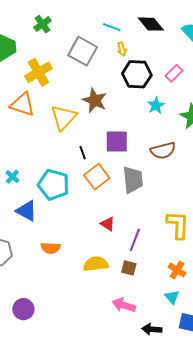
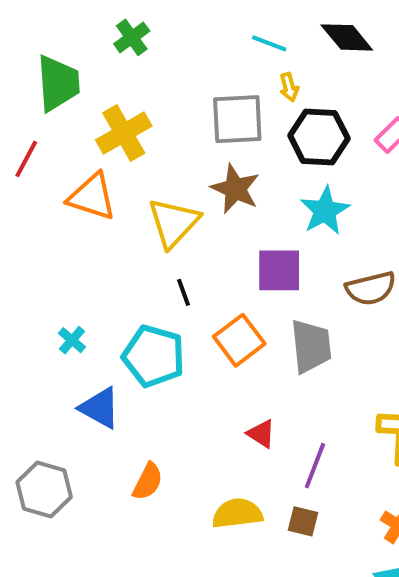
gray square: (83, 51) -> (237, 119), moved, turned -32
cyan star: (156, 105) -> (325, 211), moved, size x1.4
black line: (83, 153) -> (184, 292), moved
orange semicircle: (51, 248) -> (148, 482), turned -66

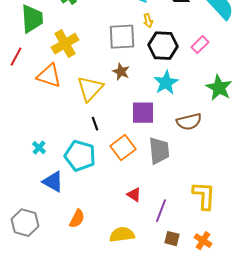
brown star: (235, 189) -> (121, 72), size x0.7
brown square: (303, 521) -> (172, 239), moved

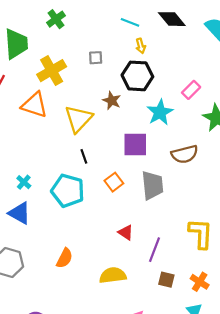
gray square: (122, 37) -> (96, 58), moved, size x0.5
pink rectangle: (200, 45) -> (191, 90), moved
black hexagon: (163, 46) -> (137, 76), moved
orange square: (123, 148) -> (114, 182), size x0.7
blue triangle: (53, 182) -> (19, 213), moved

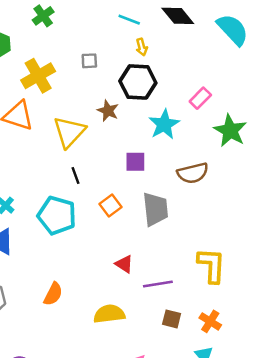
purple square: (135, 145) -> (135, 162), size x0.7
purple line: (155, 250) -> (158, 284), turned 60

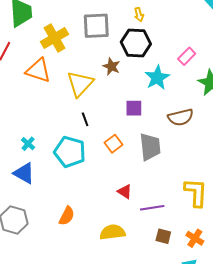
gray square: (89, 61) -> (96, 26), size x2.0

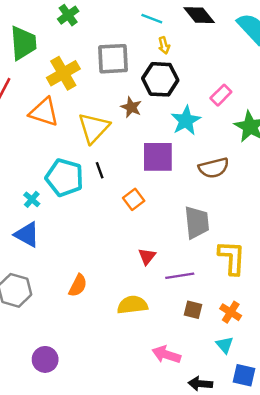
purple square: (134, 108) -> (158, 157), size x1.6
gray trapezoid: (150, 147) -> (197, 222), moved
cyan pentagon: (70, 152) -> (65, 178), moved
red triangle: (125, 191) -> (147, 256), turned 35

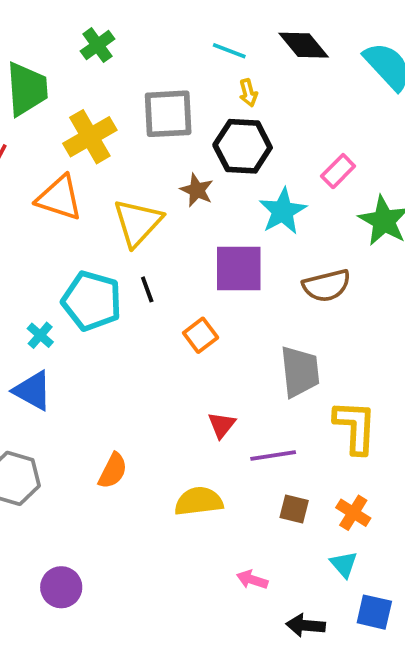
pink arrow: (166, 355) -> (252, 580), size x0.7

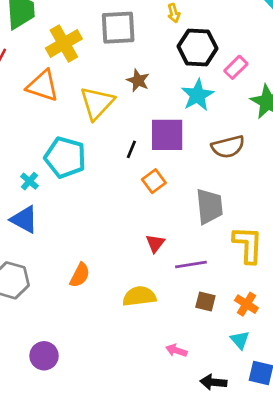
black hexagon: (243, 146) -> (198, 47), moved
black line: (147, 289) -> (131, 149), moved, turned 42
orange square: (201, 335) -> (154, 181), moved

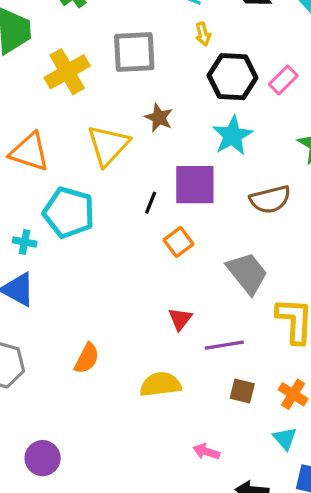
pink rectangle: (236, 67) -> (283, 80), moved
orange triangle: (43, 86) -> (29, 152), moved
cyan cross: (29, 181) -> (25, 242), turned -30
gray trapezoid: (209, 206) -> (247, 273), turned -33

